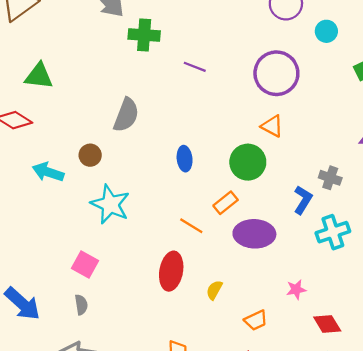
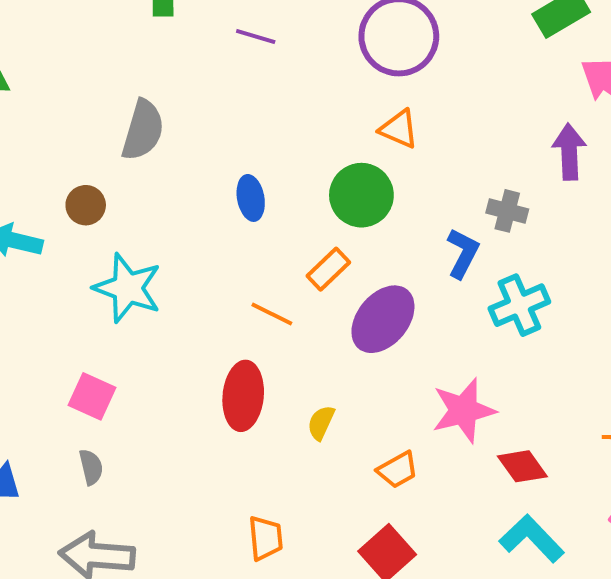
purple ellipse: (254, 234) -> (383, 319), turned -48
pink star: (296, 289) -> (464, 410), size x1.8

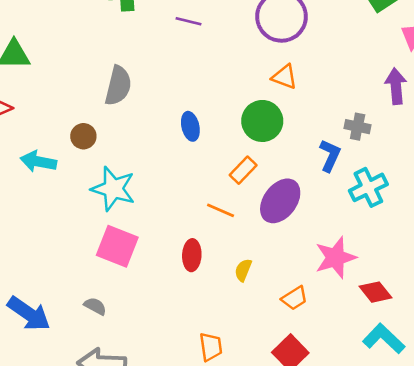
orange line: (272, 314) -> (221, 210), moved
pink square: (92, 396) -> (117, 246), moved, size x1.4
red ellipse: (243, 396) -> (192, 255), size x0.7
gray semicircle: (91, 467) -> (95, 306), turned -45

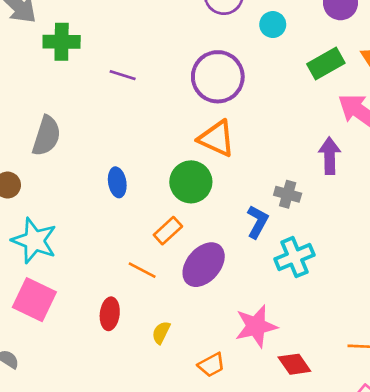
orange triangle: (284, 77) -> (217, 138), size x1.4

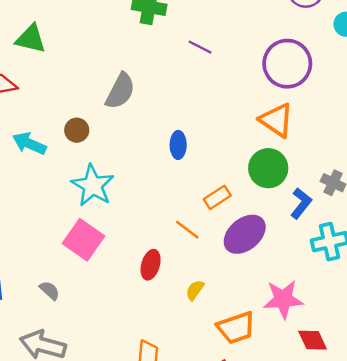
green circle: (191, 182) -> (268, 168), moved
orange trapezoid: (211, 365) -> (236, 328), size x1.5

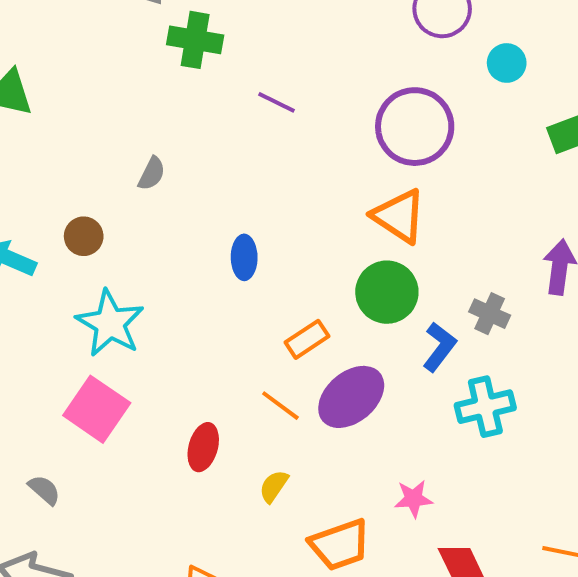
gray semicircle: (120, 91) -> (152, 174), size x0.6
orange line: (187, 230) -> (280, 406), moved
pink star: (283, 299) -> (413, 499), size x0.6

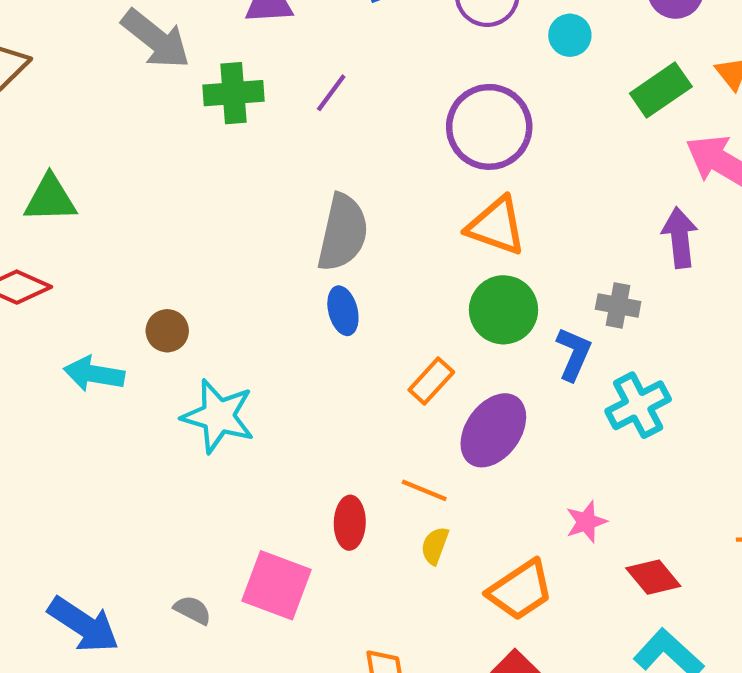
purple line: (276, 102) -> (331, 93), moved, turned -66
gray semicircle: (152, 174) -> (343, 233), moved, size x2.0
orange line: (280, 406) -> (424, 490), moved
pink square: (97, 409) -> (277, 585), moved

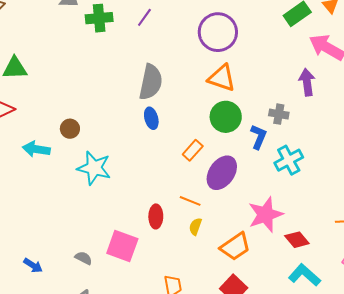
pink star: (586, 522) -> (265, 215), size x1.8
blue arrow: (84, 625) -> (33, 265), size x0.6

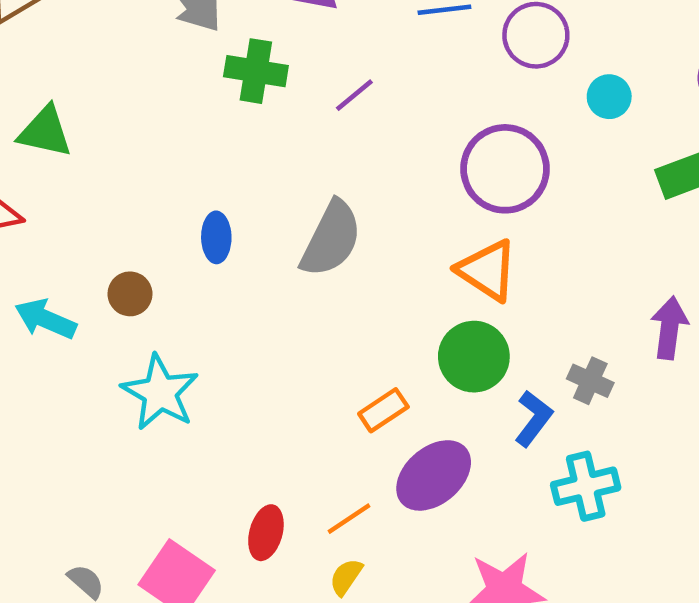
blue ellipse: (151, 118) -> (216, 237), moved
orange line: (190, 201) -> (349, 519), turned -70

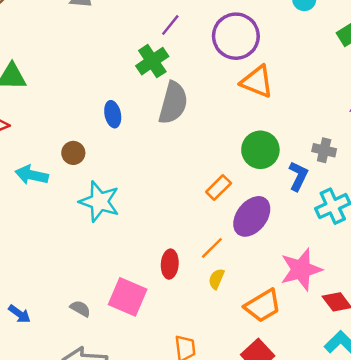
green cross: (256, 71) -> (152, 61), moved, turned -32
purple circle: (505, 169) -> (236, 36), moved
orange triangle: (487, 270) -> (257, 82), moved

